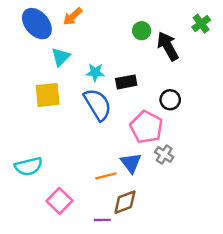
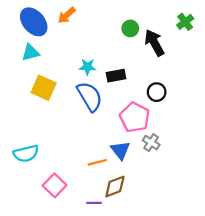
cyan triangle: (61, 57) -> (30, 53), moved, turned 30
yellow square: (48, 95) -> (44, 88), turned 30

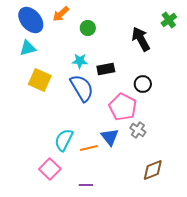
green circle: (130, 28) -> (88, 28), moved
cyan semicircle: (26, 154) -> (64, 140), moved, turned 130
brown diamond: (115, 186) -> (153, 170), moved

